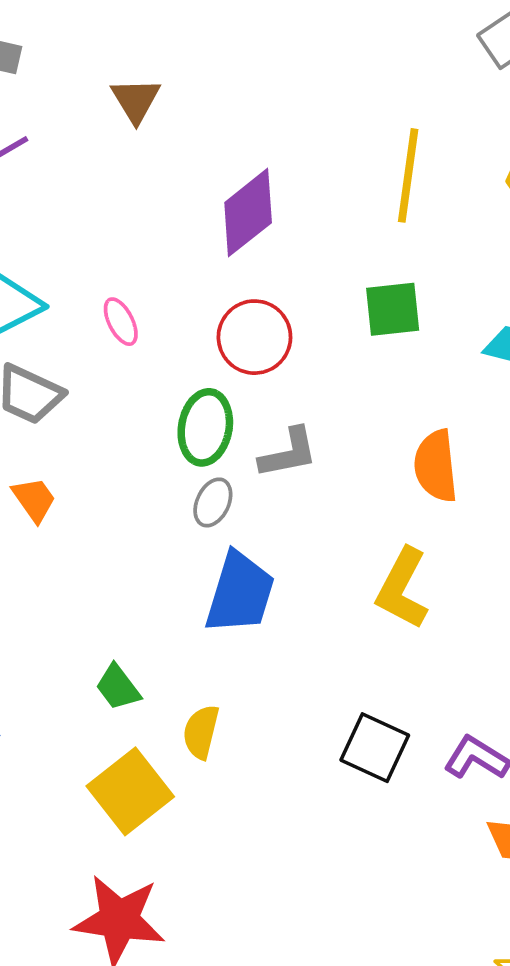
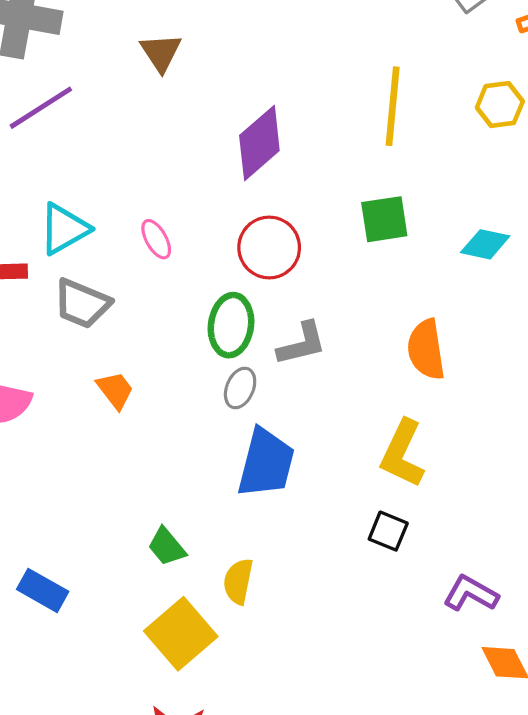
orange trapezoid: (34, 500) -> (115, 390), moved
black square: (375, 748) -> (388, 531), moved, size x0.7

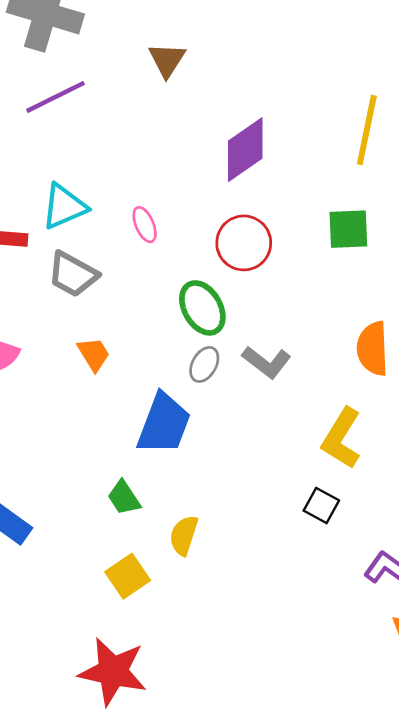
green ellipse: (231, 325) -> (202, 308), turned -44
gray L-shape: (302, 344) -> (267, 362), moved, turned 45
blue trapezoid: (266, 463) -> (164, 424), moved
yellow square: (181, 634) -> (128, 576), size x0.7

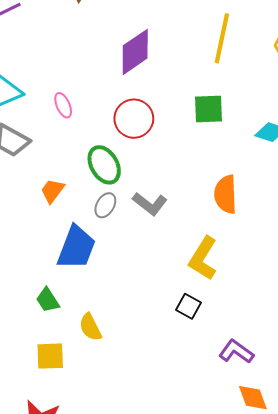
orange trapezoid: (94, 354) -> (52, 191), moved, turned -112
yellow semicircle: (184, 535) -> (90, 327), turned -44
yellow square: (128, 576) -> (50, 356), turned 32

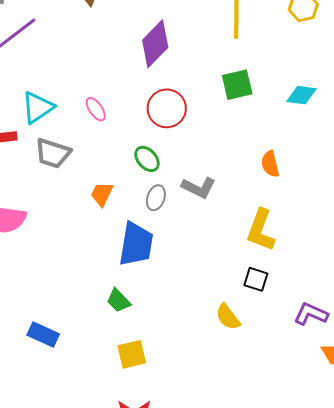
green ellipse: (104, 165) -> (147, 159), size x0.7
orange semicircle: (226, 194) -> (270, 164), size x0.7
yellow semicircle: (90, 327) -> (228, 317), moved

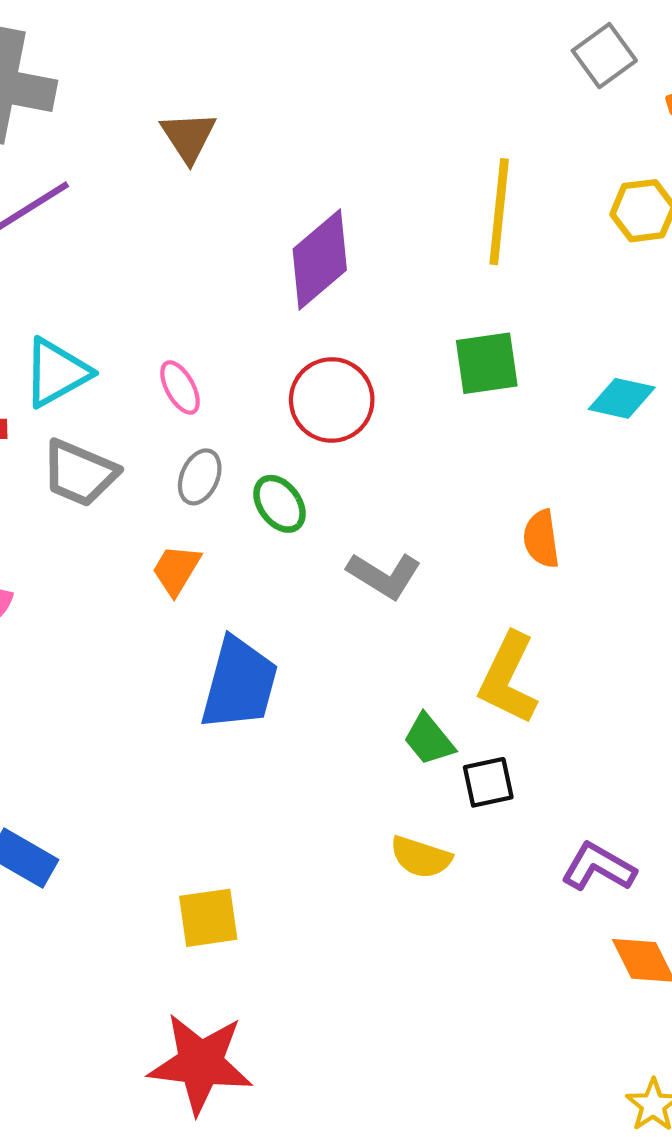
gray ellipse: (156, 198) -> (200, 477), moved
black square: (256, 279) -> (488, 782), turned -35
green trapezoid: (118, 301) -> (429, 740), moved
yellow semicircle: (228, 317) -> (421, 857), turned -40

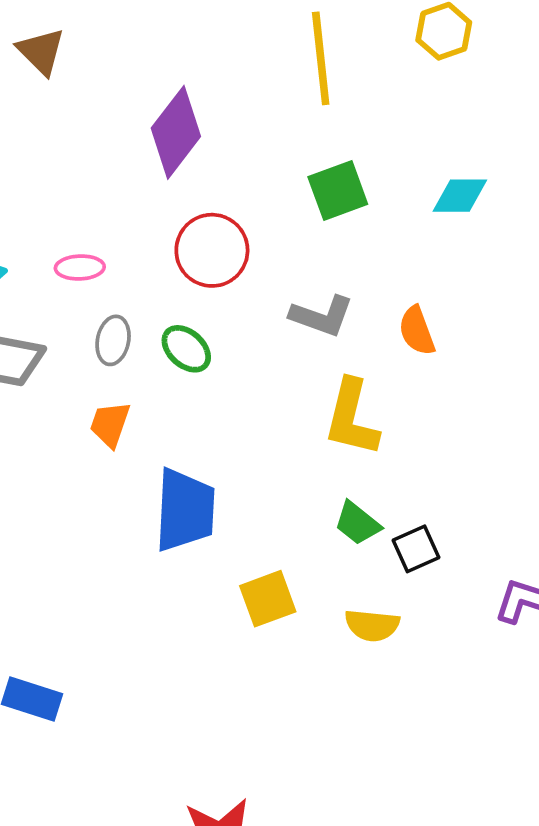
pink ellipse: (180, 387) -> (80, 267), turned -51
gray L-shape: (384, 575) -> (322, 316), moved
yellow L-shape: (508, 678) -> (352, 418), moved
yellow square: (208, 918) -> (268, 599), moved

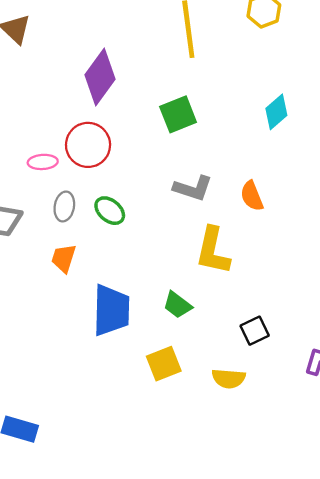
green square: (338, 191) -> (178, 114), moved
cyan diamond: (460, 196) -> (276, 112), turned -40
red circle: (212, 250) -> (88, 145), moved
green trapezoid: (357, 523) -> (177, 305), moved

